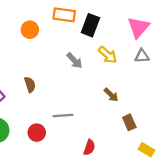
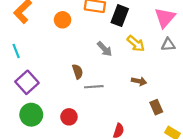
brown semicircle: (30, 85) -> (78, 72), moved
brown arrow: (111, 95) -> (139, 81), turned -32
gray line: (63, 115) -> (94, 87), moved

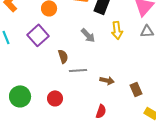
yellow arrow: (136, 44) -> (117, 30), turned 42
brown arrow: (139, 81) -> (107, 80), moved
purple square: (27, 82) -> (38, 35), moved

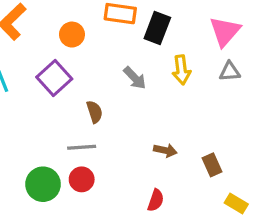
gray line: (78, 70) -> (82, 147), moved
green circle: (20, 96) -> (43, 184), moved

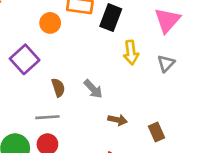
orange circle: (72, 35) -> (50, 23), moved
gray triangle: (230, 72) -> (166, 63), moved, turned -42
gray arrow: (135, 78) -> (93, 89), moved

